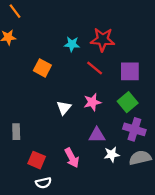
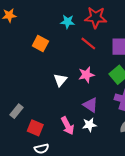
gray rectangle: (16, 132) -> (17, 111), moved, turned 40
purple triangle: (97, 135) -> (90, 105), turned 35
white star: (112, 154) -> (89, 125), moved

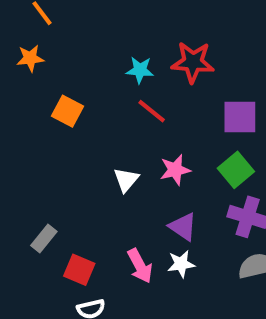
orange square: (40, 44) -> (67, 111), moved
red line: (88, 44) -> (152, 111), moved

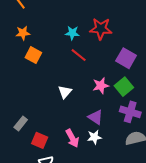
orange star: (30, 58) -> (23, 33), moved
purple square: (240, 117) -> (126, 58), turned 30
pink star: (175, 170) -> (101, 86), moved

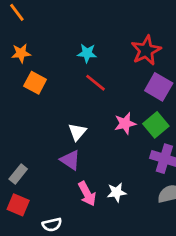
red star: (101, 29) -> (146, 50), moved, turned -30
purple triangle: (95, 117) -> (70, 160), moved
red square: (40, 140) -> (18, 205), moved

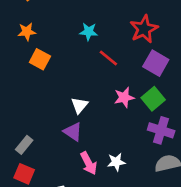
red line: (96, 83) -> (108, 58), moved

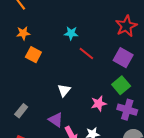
red star: (144, 29) -> (126, 26), moved
pink star: (124, 97) -> (99, 104), moved
purple triangle: (73, 132) -> (56, 120), moved
gray rectangle: (24, 145) -> (21, 111), moved

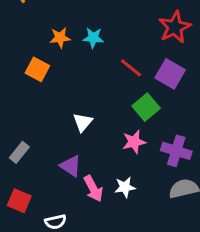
orange star: (23, 33) -> (60, 38), moved
red line: (86, 54) -> (131, 68), moved
green square: (121, 85) -> (146, 107), moved

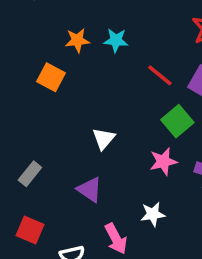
pink arrow: (93, 189) -> (116, 239), moved

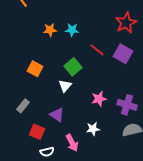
orange square: (51, 77) -> (35, 69), moved
green square: (177, 121) -> (73, 67), moved
red square: (30, 230) -> (37, 132), moved

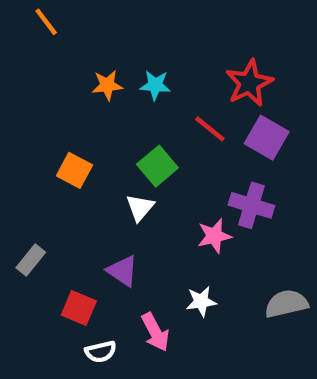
red star: (126, 23) -> (249, 83), moved
purple cross: (127, 105) -> (251, 205), moved
gray rectangle: (23, 106) -> (31, 260), moved

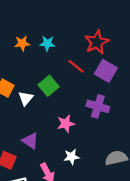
white triangle: (140, 208) -> (26, 98), moved
pink star: (214, 236) -> (66, 124), moved

